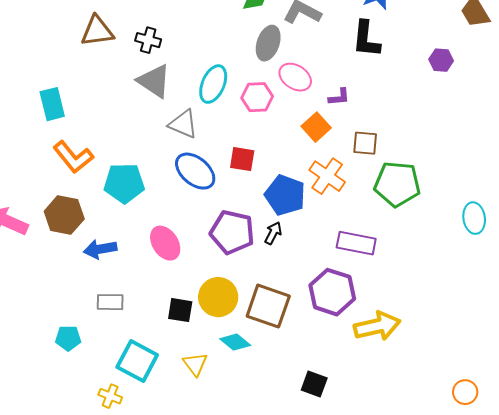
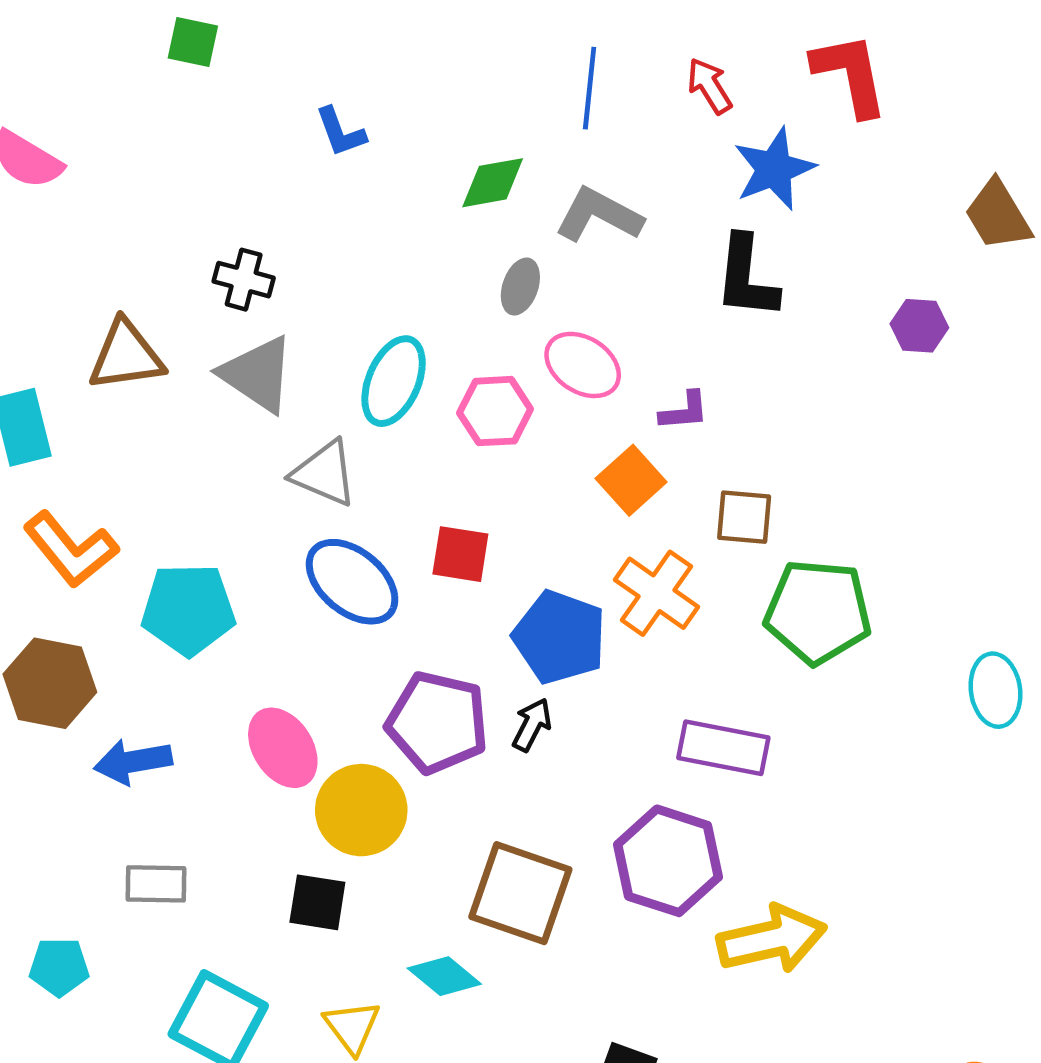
brown triangle: (97, 31) -> (126, 356), moved
gray ellipse: (268, 43) -> (520, 287), size x0.7
yellow circle: (218, 297) -> (361, 810), moved

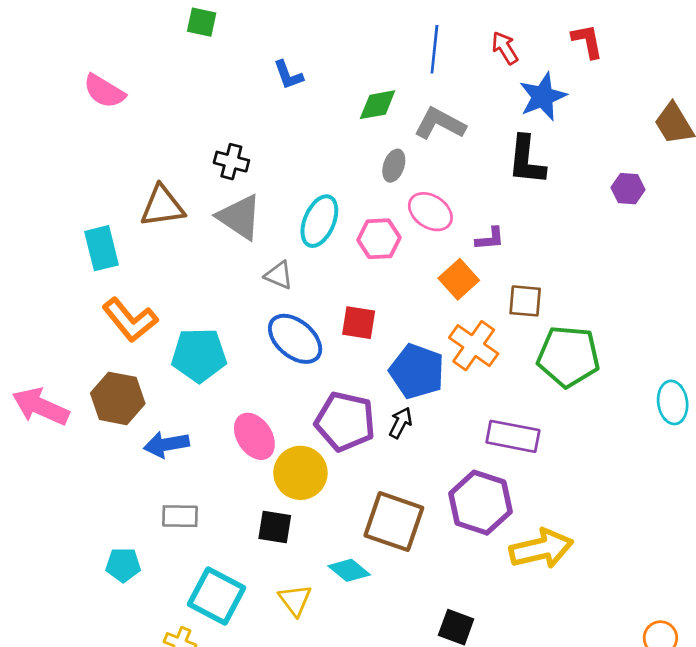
red L-shape: (850, 74) -> (587, 41), size x0.7
gray triangle: (324, 473) -> (279, 275), size x0.7

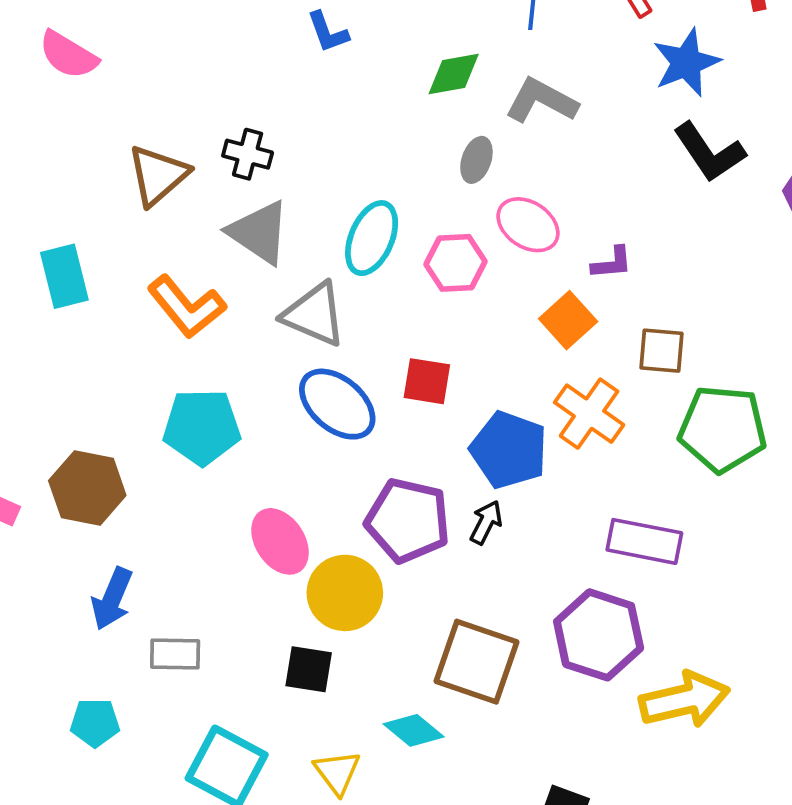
black L-shape: (526, 160) -> (709, 152), moved, turned -40
brown triangle: (162, 206) -> (158, 175), moved, turned -33
gray triangle: (279, 275) -> (314, 314), size x1.6
orange L-shape: (130, 320) -> (187, 307), moved
blue arrow: (166, 444) -> (112, 599), moved, turned -57

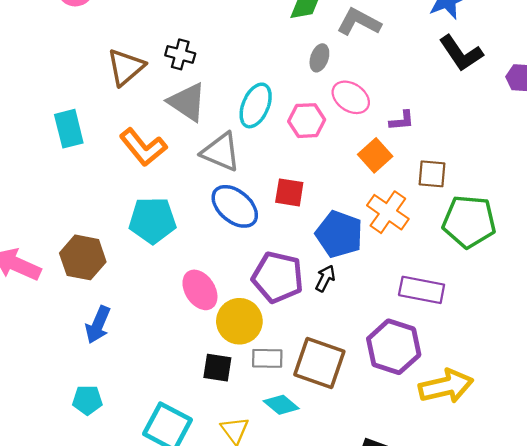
gray rectangle: (175, 654) -> (267, 358), moved

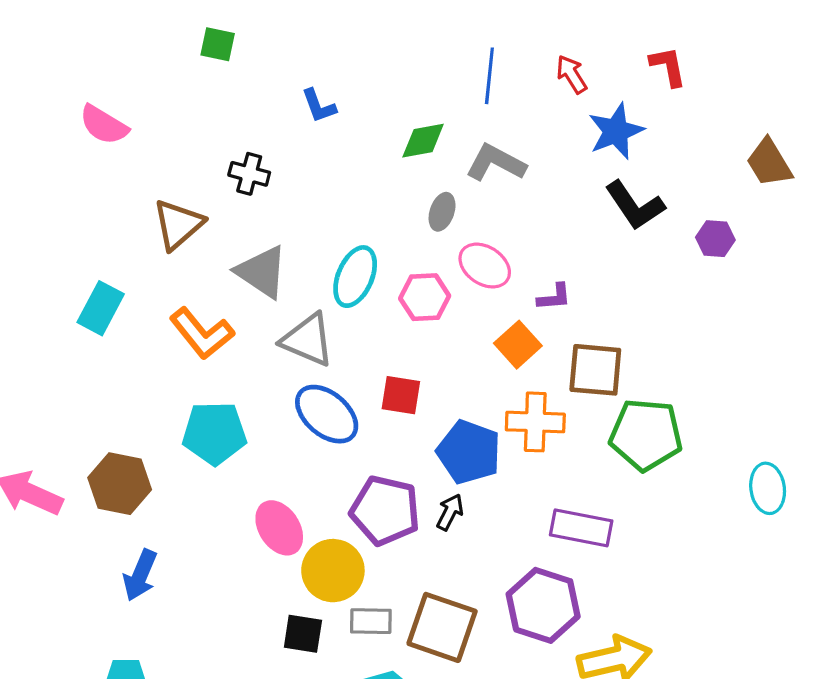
black cross: (180, 54) -> (249, 174), moved
cyan rectangle: (69, 129) -> (101, 308), turned 42
brown square: (432, 174) -> (595, 370), size x1.4
orange cross: (388, 212) -> (535, 422), turned -33

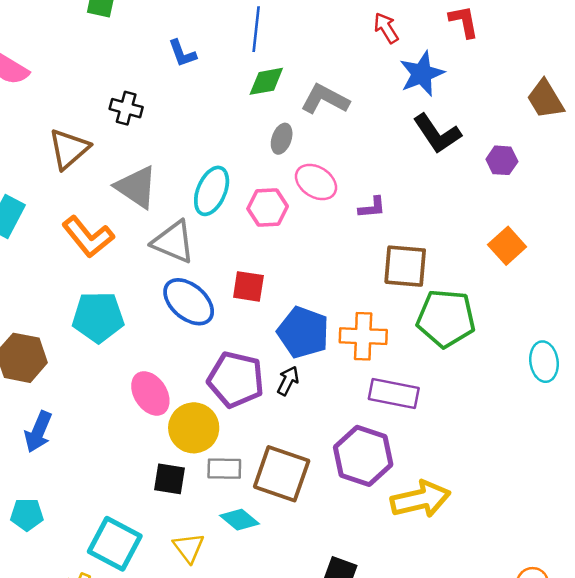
blue line: (489, 76) -> (256, 29), moved
orange square: (518, 345) -> (507, 246), moved
orange cross: (535, 422) -> (363, 336), moved

